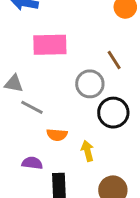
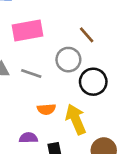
gray line: (32, 107) -> (31, 73), moved
yellow arrow: (88, 151) -> (76, 119), size x1.6

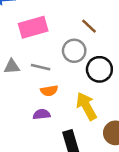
orange semicircle: (46, 109) -> (49, 91), moved
purple semicircle: (28, 138) -> (42, 114), moved

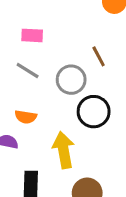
pink rectangle: (33, 27) -> (32, 35), size x0.6
gray line: (41, 67) -> (28, 70), moved

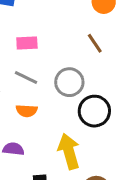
brown line: (99, 56) -> (95, 43), moved
orange semicircle: (26, 117) -> (27, 111), moved

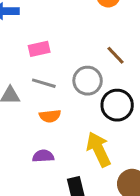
brown line: (95, 43) -> (115, 55), moved

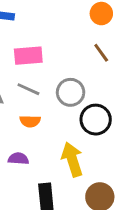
pink rectangle: (39, 49) -> (28, 56), size x1.4
brown line: (115, 55) -> (101, 53), moved

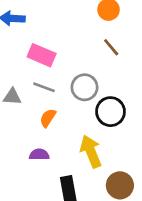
pink rectangle: (28, 56) -> (42, 55), turned 32
orange semicircle: (30, 121) -> (48, 118), turned 126

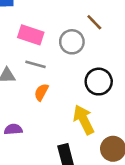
gray circle: (85, 87) -> (72, 42), moved
purple semicircle: (39, 154) -> (13, 129), moved

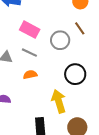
orange semicircle: (41, 92) -> (30, 75), turned 40

